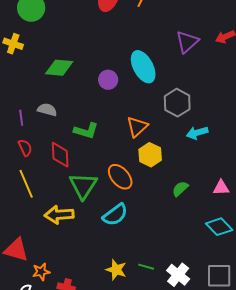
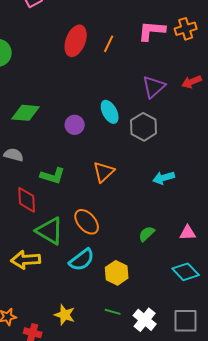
cyan ellipse: (143, 67) -> (110, 112), size x0.7
gray hexagon: (177, 103) -> (144, 127), moved
yellow hexagon: (150, 155) -> (117, 273), moved
green triangle: (83, 186) -> (50, 231), turned -32
yellow star: (116, 270) -> (65, 315), moved

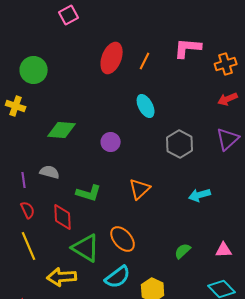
orange cross: (186, 29) -> (226, 64), moved
purple triangle: (154, 87) -> (228, 139), moved
cyan ellipse: (110, 112) -> (146, 106), moved

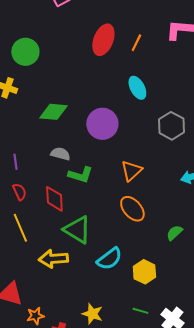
purple circle: (111, 142) -> (102, 124), size x1.6
gray semicircle: (50, 172) -> (60, 154), moved
orange ellipse: (123, 239) -> (132, 209), moved

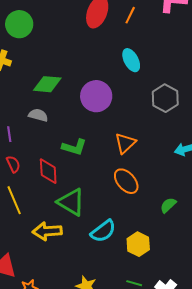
gray semicircle: (60, 154) -> (38, 115), moved

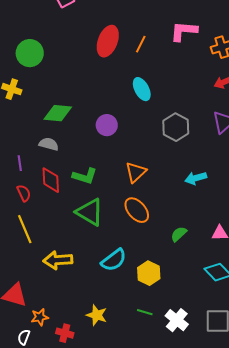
purple circle: (96, 96) -> (107, 125), size x0.7
red diamond: (48, 171) -> (51, 180), moved
green triangle: (71, 202) -> (90, 212), moved

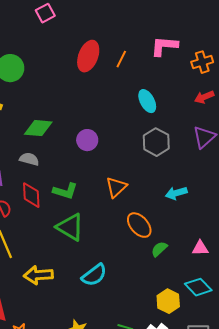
cyan ellipse: (142, 89) -> (147, 101), moved
orange ellipse: (137, 210) -> (139, 225), moved
yellow hexagon: (149, 273) -> (168, 301), moved

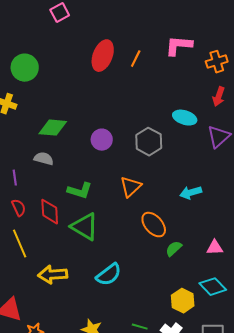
red arrow: (204, 97) -> (219, 97), turned -48
cyan ellipse: (147, 101) -> (185, 118), moved, turned -45
gray hexagon: (156, 142) -> (149, 142), moved
red diamond: (31, 195) -> (50, 212), moved

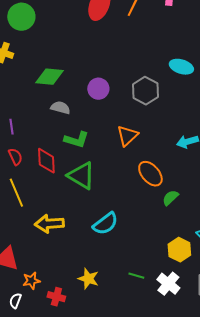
gray semicircle: (44, 159) -> (60, 108), moved

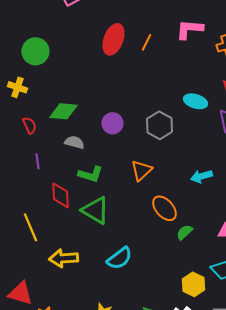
purple line: (11, 127) -> (37, 161), moved
red semicircle: (15, 157) -> (29, 125), moved

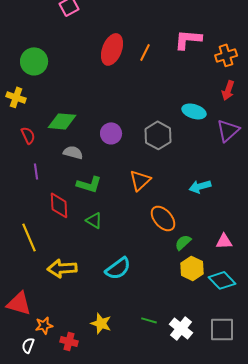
green triangle: (95, 210) -> (94, 220), size x0.6
yellow hexagon: (193, 284) -> (192, 268), moved

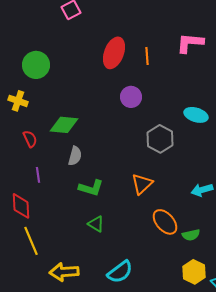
orange line: (145, 52) -> (147, 56), turned -30
purple circle: (111, 133) -> (131, 97), moved
gray semicircle: (73, 152) -> (75, 156), turned 90
red diamond: (59, 205) -> (21, 206), moved
green semicircle: (183, 242) -> (191, 235), moved, turned -150

